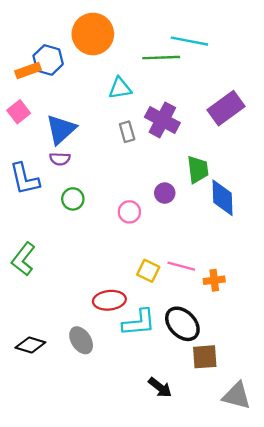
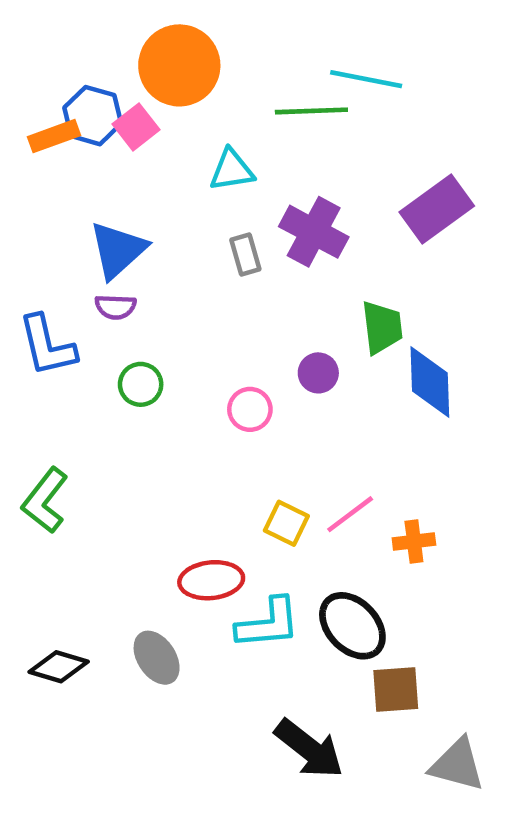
pink square: (19, 112) -> (136, 127), moved
pink line: (181, 266) -> (350, 514), turned -52
black arrow: (160, 387) -> (309, 749), size x1.5

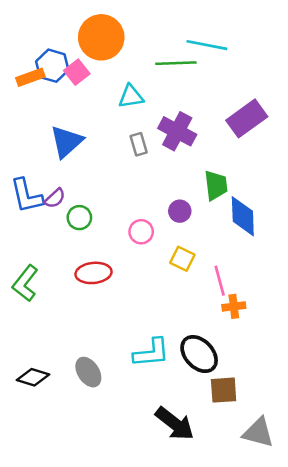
purple semicircle: (116, 307) -> (55, 198), moved, turned -45
pink line: (350, 514) -> (220, 281), moved, turned -68
yellow square: (286, 523) -> (182, 259), moved
red ellipse: (211, 580) -> (94, 273), moved

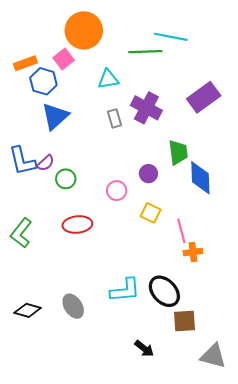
blue hexagon: (52, 66) -> (43, 81), moved
black arrow: (175, 424) -> (144, 349), size x0.6

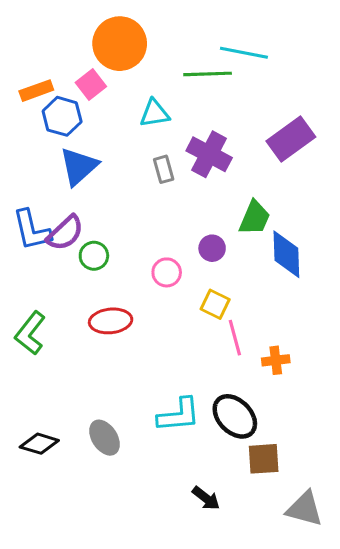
green trapezoid: (178, 152) -> (255, 218), turned 30
purple semicircle: (46, 163) -> (65, 233), size x1.5
pink line: (181, 231) -> (235, 338), moved

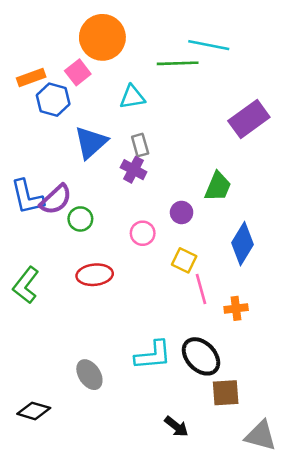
purple cross: (209, 154) -> (134, 170), moved, size x0.7
blue triangle: (79, 166) -> (91, 142), moved
blue diamond: (286, 254) -> (242, 244), moved, turned 33
black diamond: (39, 444) -> (34, 411), moved

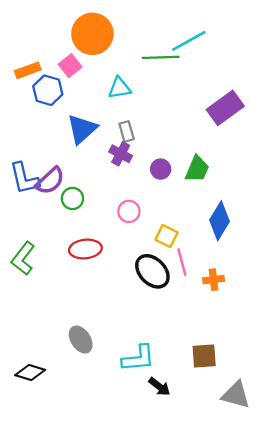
cyan line: (209, 45) -> (189, 41), turned -40
purple circle: (182, 212) -> (161, 169), moved
cyan L-shape: (153, 355) -> (138, 358), moved
black ellipse: (201, 356) -> (152, 271), moved

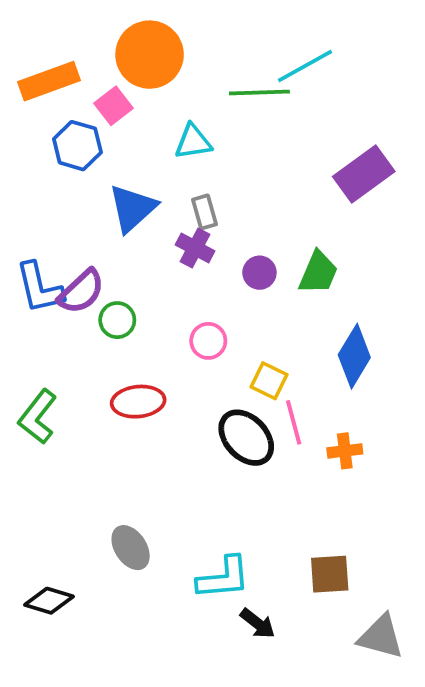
orange rectangle: (28, 70) -> (49, 81), moved, size x1.4

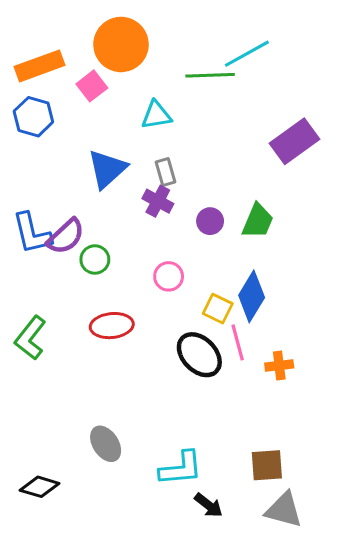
blue hexagon: (77, 146) -> (33, 117), moved
blue diamond: (354, 356) -> (252, 296), moved
gray triangle: (381, 637) -> (284, 510), moved

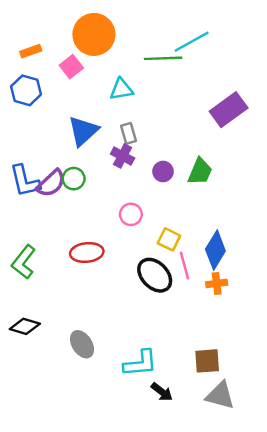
orange rectangle: (40, 66) -> (31, 51), size x0.6
green circle: (95, 260) -> (74, 179), moved
blue diamond: (252, 296) -> (215, 250), moved
black diamond: (40, 487) -> (25, 326), moved

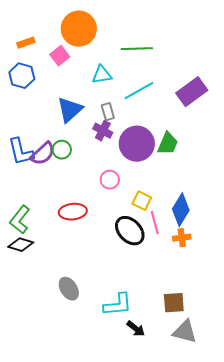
cyan line: (192, 42) -> (139, 91), moved
purple circle: (163, 171) -> (137, 144), size x2.0
black diamond: (25, 326) -> (21, 245), moved

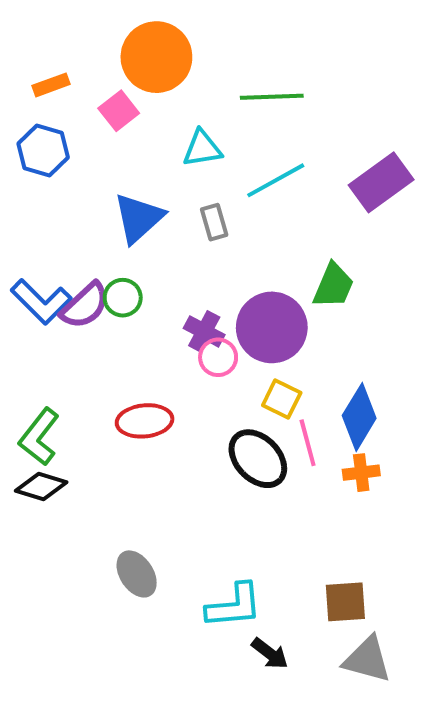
purple cross: (103, 131) -> (204, 331), moved
purple circle: (137, 144) -> (272, 327), moved
blue L-shape: (21, 152) -> (41, 302), turned -32

